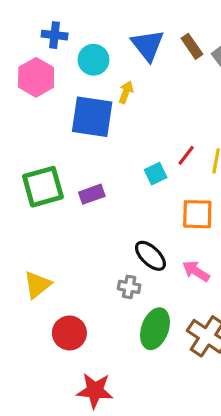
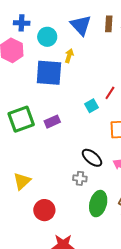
brown rectangle: (192, 46) -> (109, 24), turned 42

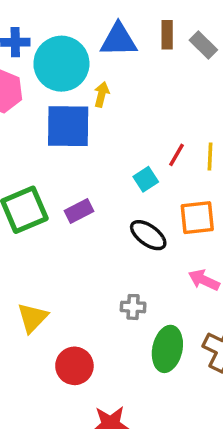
blue triangle: (81, 25) -> (119, 40), turned -45
cyan circle: (47, 37) -> (61, 64), size x1.6
black ellipse: (92, 158) -> (148, 235), moved

